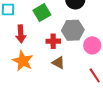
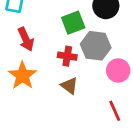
green square: (42, 13) -> (73, 23), moved
red arrow: (21, 34) -> (26, 39), turned -30

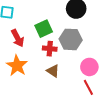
green square: (73, 23) -> (44, 29), moved
pink circle: (118, 70) -> (89, 67), moved

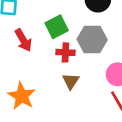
orange star: (17, 66) -> (22, 96), moved
brown triangle: (53, 71) -> (71, 81), turned 32

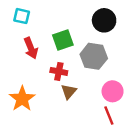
red cross: (65, 52) -> (59, 71), moved

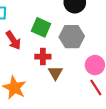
green square: (63, 40) -> (41, 27), turned -36

